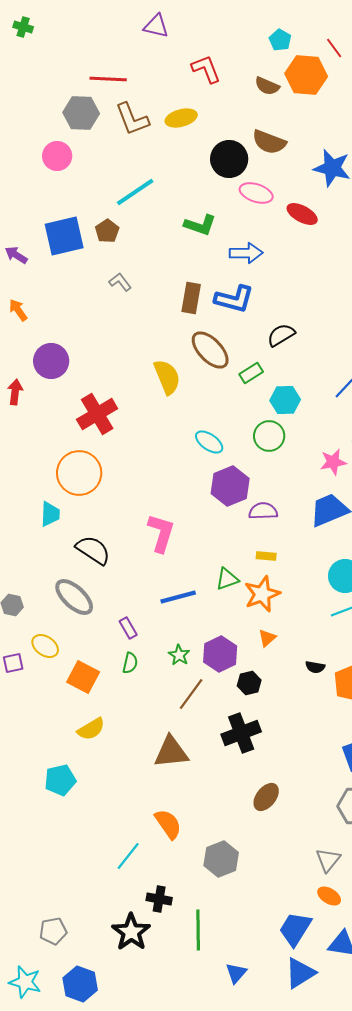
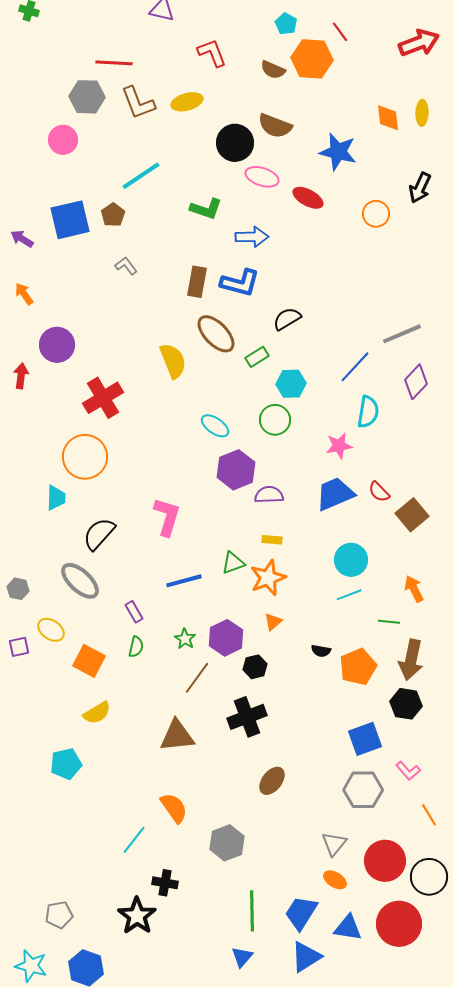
black semicircle: (93, 550) -> (99, 534), turned -81
green line: (198, 930) -> (252, 911), moved

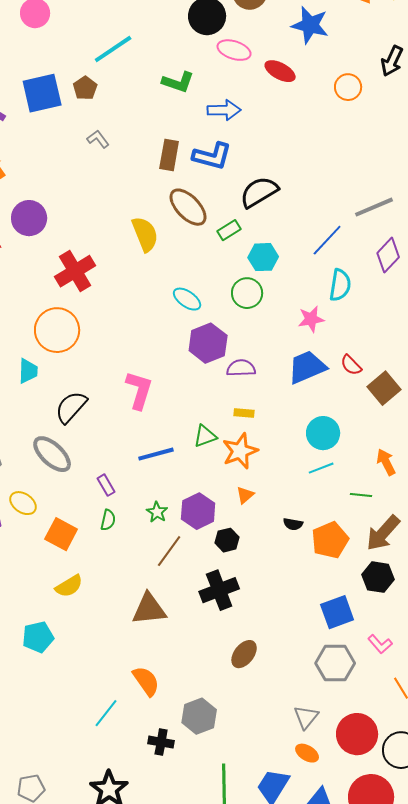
black semicircle: (287, 319) -> (259, 192), size x1.4
brown arrow: (411, 660) -> (383, 533), turned 30
black cross: (165, 883) -> (161, 742), moved

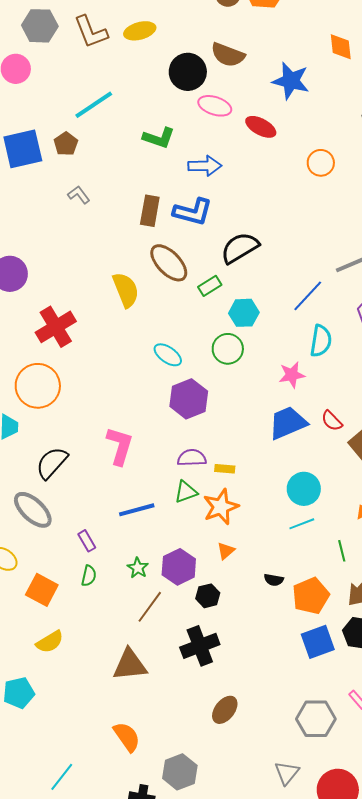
orange circle: (348, 87) -> (321, 163), moved
purple semicircle: (241, 368) -> (192, 458), moved
green line: (361, 495) -> (342, 551), turned 70
blue square: (337, 612) -> (318, 642), moved
cyan line: (106, 713) -> (62, 777), moved

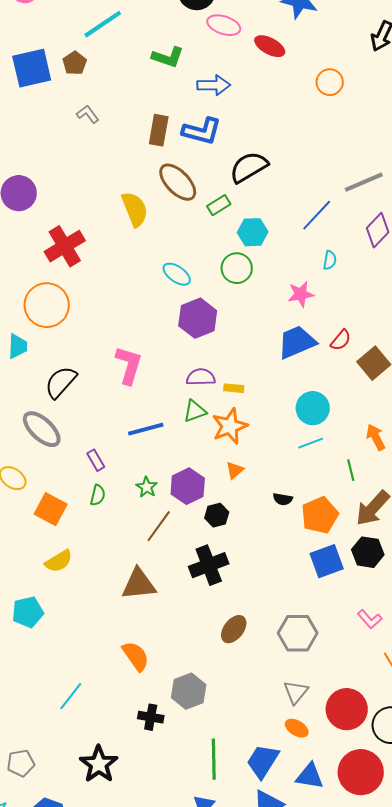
cyan semicircle: (321, 341) -> (330, 260), size x0.6
red semicircle: (332, 421) -> (341, 340), turned -95
gray hexagon: (316, 719) -> (298, 633), moved

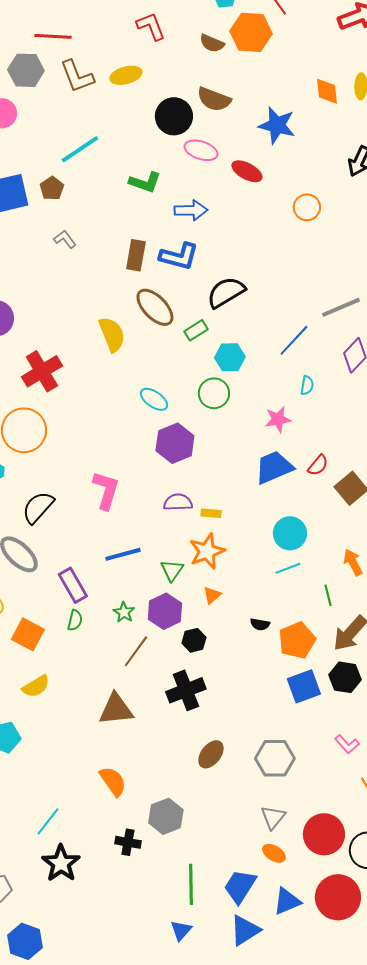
green triangle: (195, 411) -> (172, 570), moved, turned -35
purple rectangle: (96, 460) -> (73, 585), size x1.6
black star: (99, 764) -> (61, 863), moved
blue triangle: (310, 776) -> (287, 901), turned -32

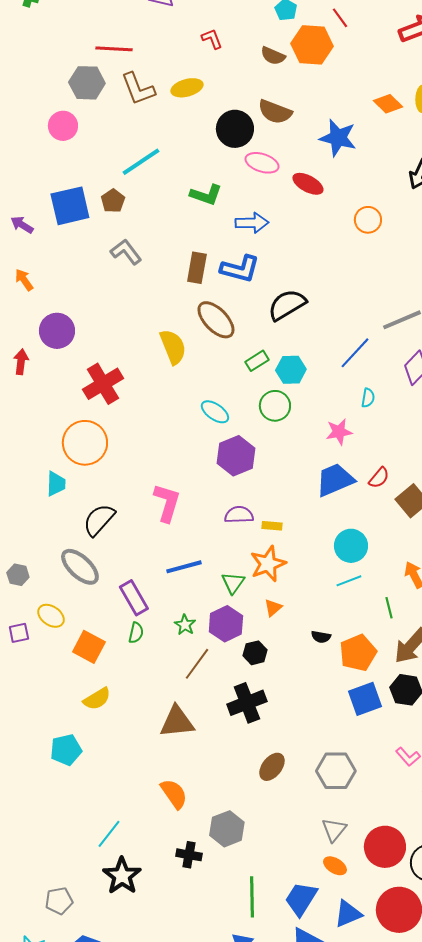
red L-shape: (151, 26) -> (212, 39), size x0.7
orange diamond: (327, 91) -> (388, 104), turned -40
gray L-shape: (65, 239) -> (126, 252), size x1.4
green rectangle: (196, 330) -> (257, 361), moved

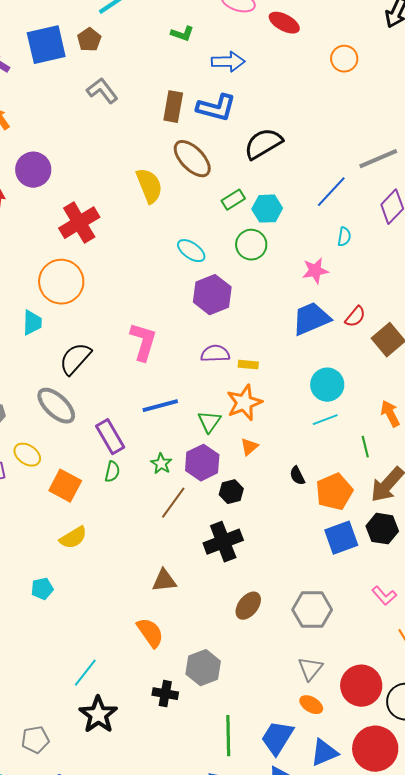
green L-shape: (206, 195) -> (182, 34), size x0.7
black semicircle: (321, 637) -> (297, 476), turned 54
brown triangle: (177, 722) -> (164, 581), moved, size x0.7
cyan pentagon: (66, 750) -> (42, 589), size x0.7

